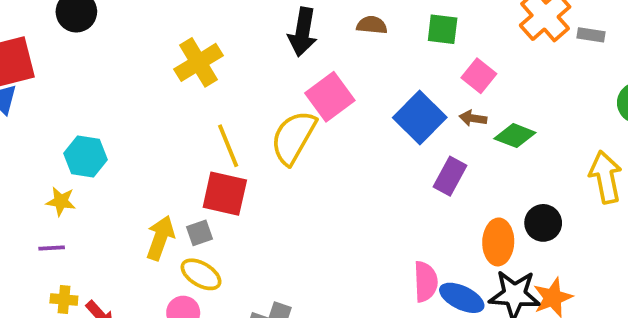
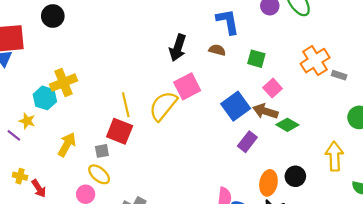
yellow cross: (198, 62) -> (63, 83), moved
brown arrow: (473, 118) -> (265, 111), size x1.6
yellow arrow: (160, 238) -> (67, 145), moved
purple line: (52, 248) -> (14, 135), moved, turned 32

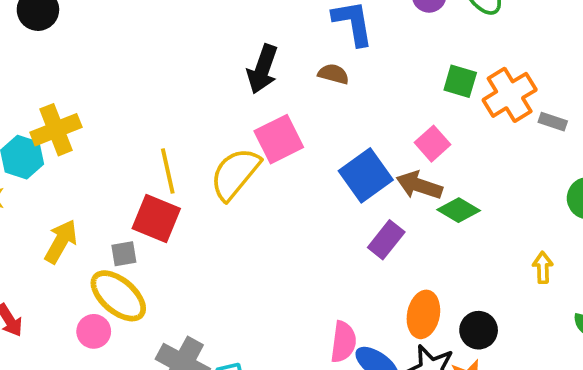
green square: (256, 59) -> (460, 81), moved
yellow arrow: (334, 156) -> (543, 267), size x0.6
yellow ellipse: (99, 174) -> (118, 296), size x1.4
black circle: (295, 176) -> (479, 330), moved

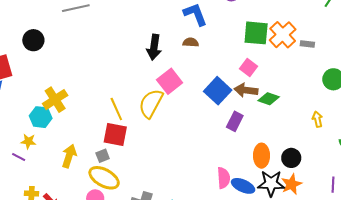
green square: (460, 81) -> (256, 33), size x1.5

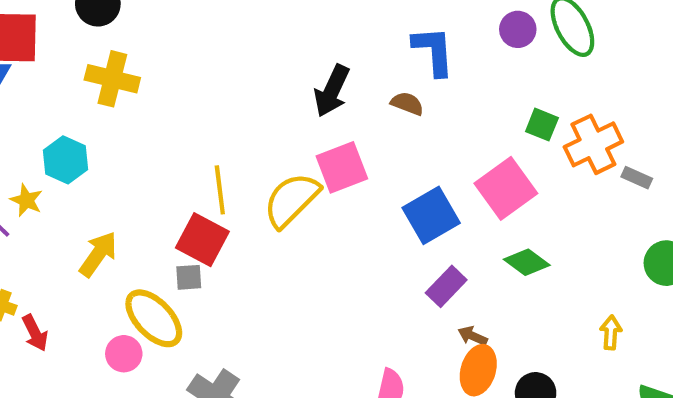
green square: (256, 33) -> (542, 125), size x0.6
pink square: (248, 68) -> (506, 188), size x1.6
brown arrow: (246, 90) -> (473, 336), moved, size x0.6
yellow cross: (55, 100) -> (112, 79), moved, turned 30
gray square: (103, 156) -> (189, 277), moved

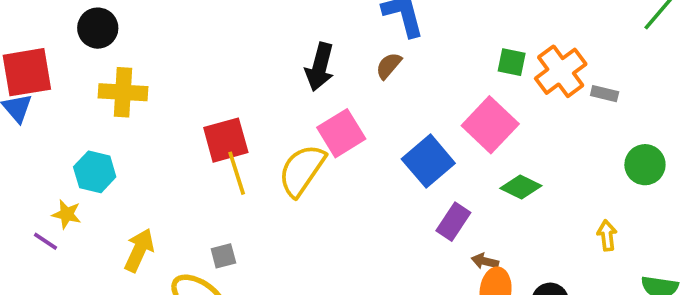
brown semicircle: (407, 104) -> (389, 66), turned -60
red square: (202, 240) -> (226, 140), moved, turned -33

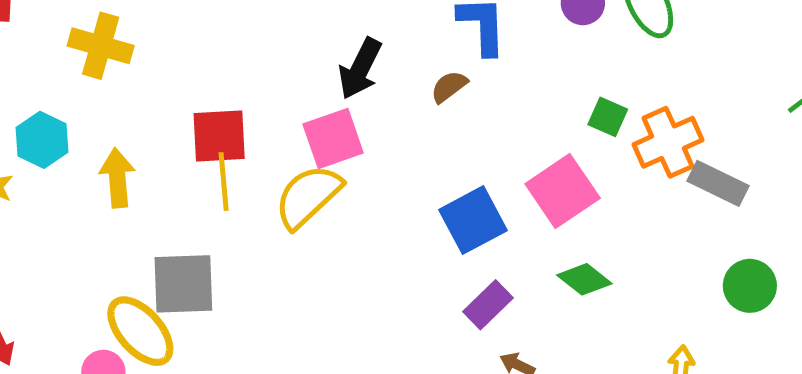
gray rectangle: (605, 94) -> (718, 183), size x1.6
pink square: (341, 133) -> (333, 138), moved
yellow arrow: (139, 250) -> (117, 178), moved, turned -42
gray square: (223, 256) -> (183, 284), size x2.0

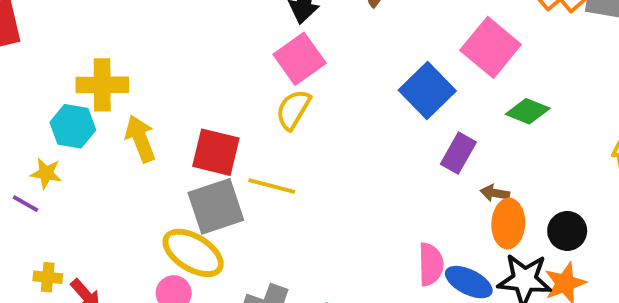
yellow cross: (101, 46) -> (102, 85), moved
red square: (219, 136) -> (216, 152), moved, turned 33
yellow line: (224, 182) -> (272, 186), moved, turned -54
yellow semicircle: (308, 196) -> (293, 110), size x0.7

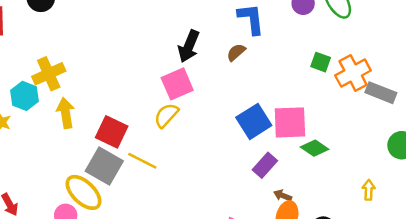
pink square: (491, 47) -> (290, 122), moved, turned 36
yellow cross: (102, 85) -> (49, 74), turned -36
gray square: (216, 206) -> (104, 166), turned 36

